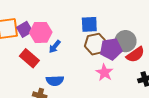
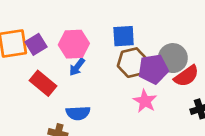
pink hexagon: (41, 32) -> (74, 44), moved

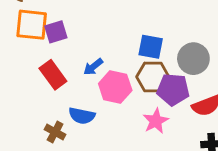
pink hexagon: (74, 44) -> (115, 87), moved
gray circle: (173, 58) -> (193, 59), moved

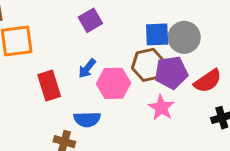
purple square: (56, 32) -> (90, 20), moved
blue square: (151, 47) -> (157, 34), moved
red rectangle: (53, 75) -> (49, 86), turned 32

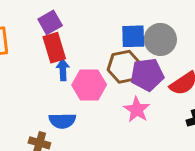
purple square: (90, 20) -> (50, 22), moved
blue arrow: (87, 68) -> (63, 70), turned 138
red rectangle: (49, 86) -> (54, 48), moved

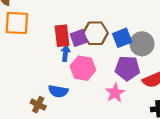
purple square: (50, 22) -> (79, 38), moved
blue square: (133, 36) -> (122, 38), turned -30
brown hexagon: (124, 67) -> (95, 33), moved

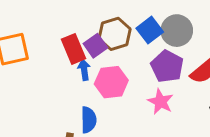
purple pentagon: (127, 68) -> (167, 66), turned -30
blue semicircle: (58, 91) -> (89, 120), turned -84

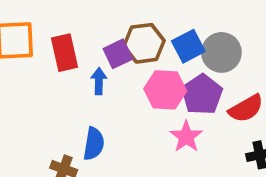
red rectangle: (74, 49) -> (64, 53), moved
pink hexagon: (111, 82) -> (165, 90), moved

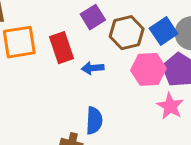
purple square: (118, 54) -> (93, 17), moved
blue arrow: (99, 81) -> (93, 68), turned -90

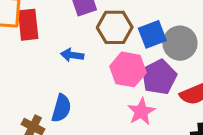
red rectangle: (61, 48) -> (28, 25), moved

